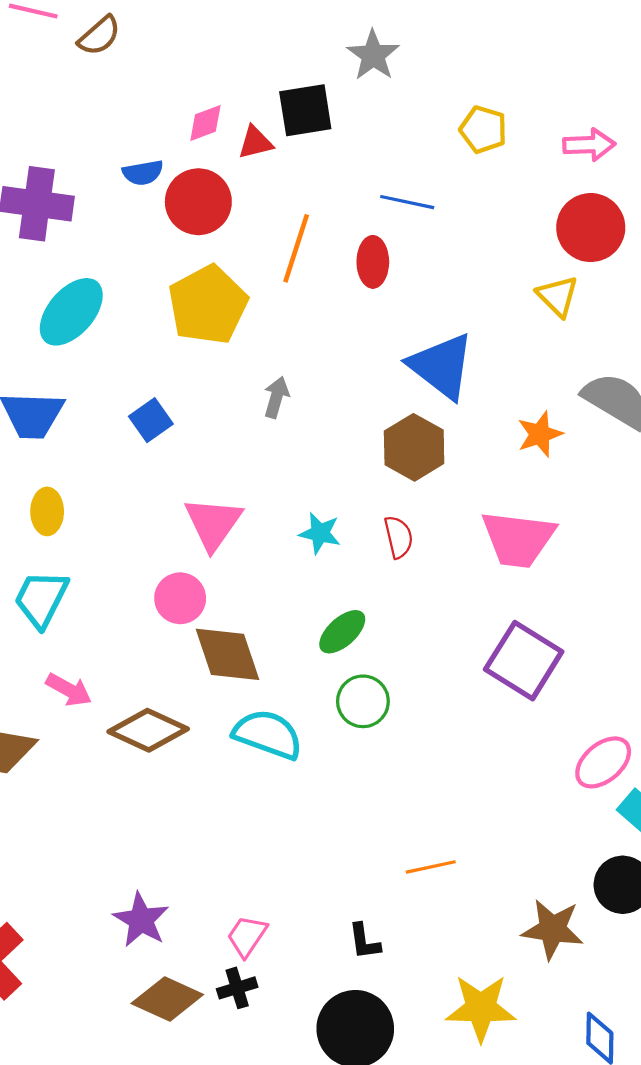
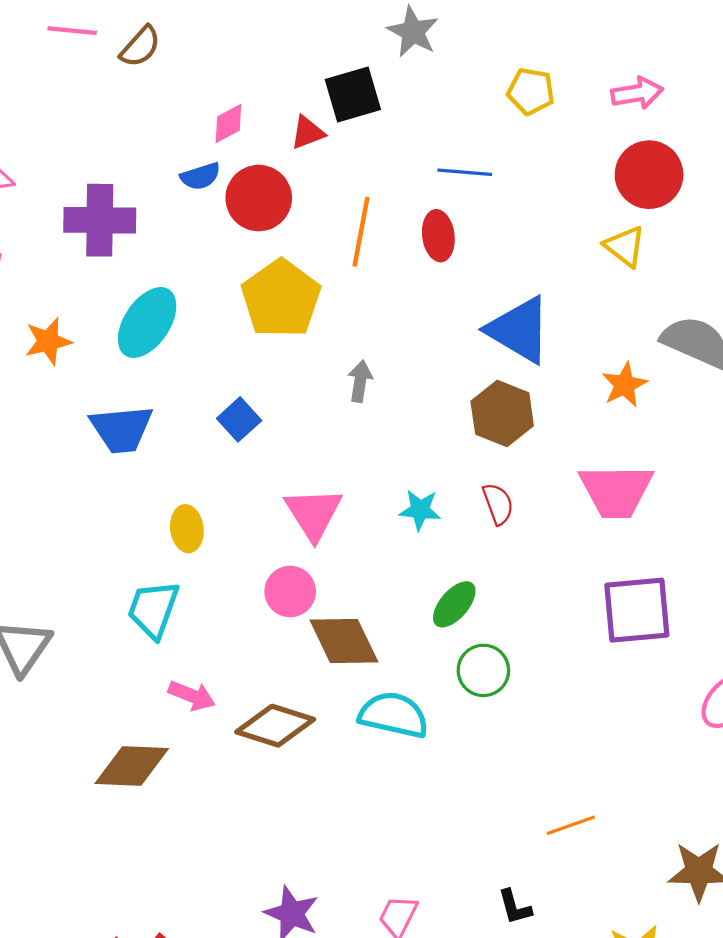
pink diamond: (205, 123) -> (228, 124), moved
yellow ellipse: (47, 511) -> (187, 529), moved
purple square: (524, 661) -> (637, 610), turned -30

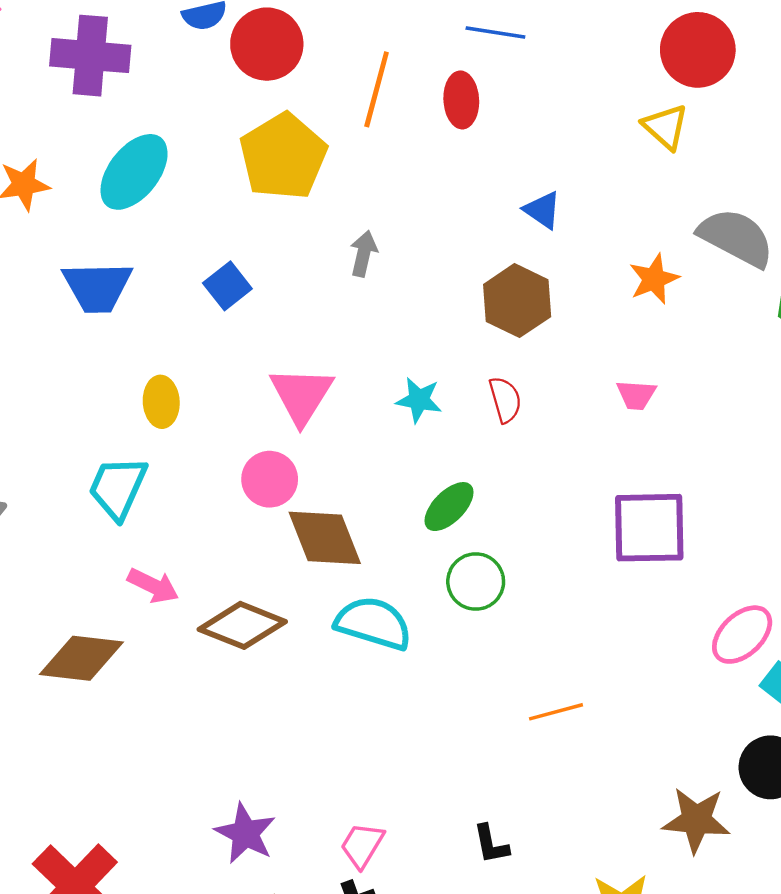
blue triangle: (519, 330) -> (542, 210), size x0.5
pink trapezoid: (616, 491) -> (636, 395), size x0.5
orange line: (571, 825) -> (556, 712), moved

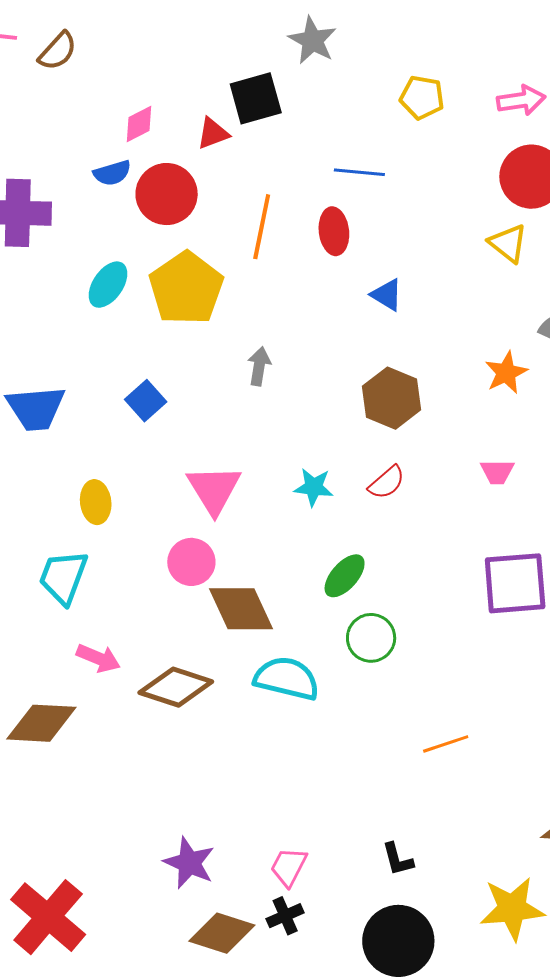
cyan ellipse: (134, 172) -> (108, 285), moved, size x0.7
blue triangle: (542, 210) -> (387, 295), moved
red semicircle: (505, 400) -> (387, 482), turned 69

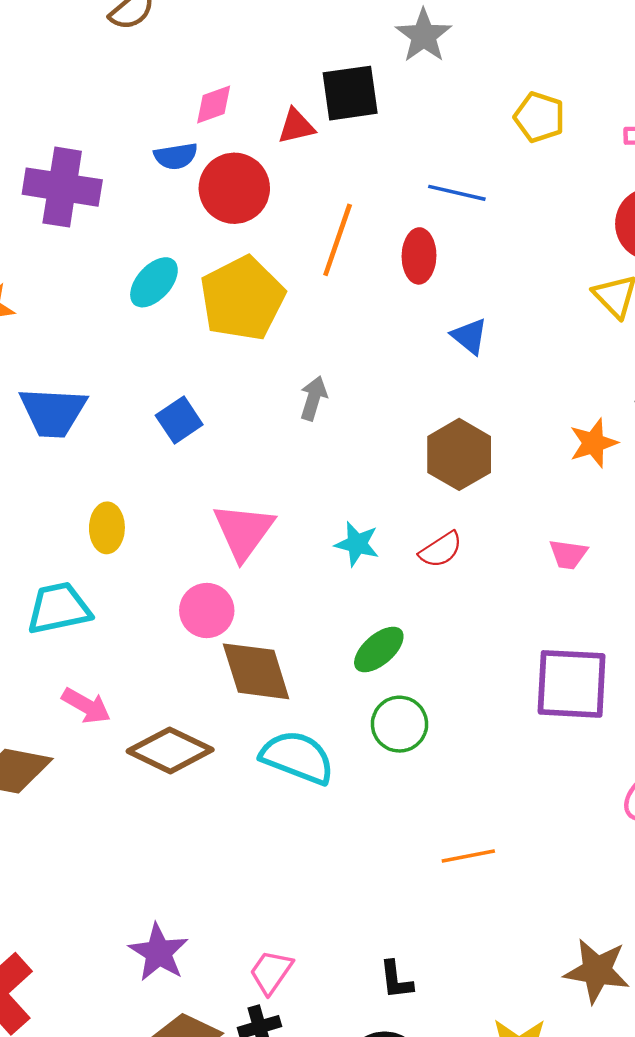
cyan trapezoid: (63, 577) -> (59, 608), turned 50

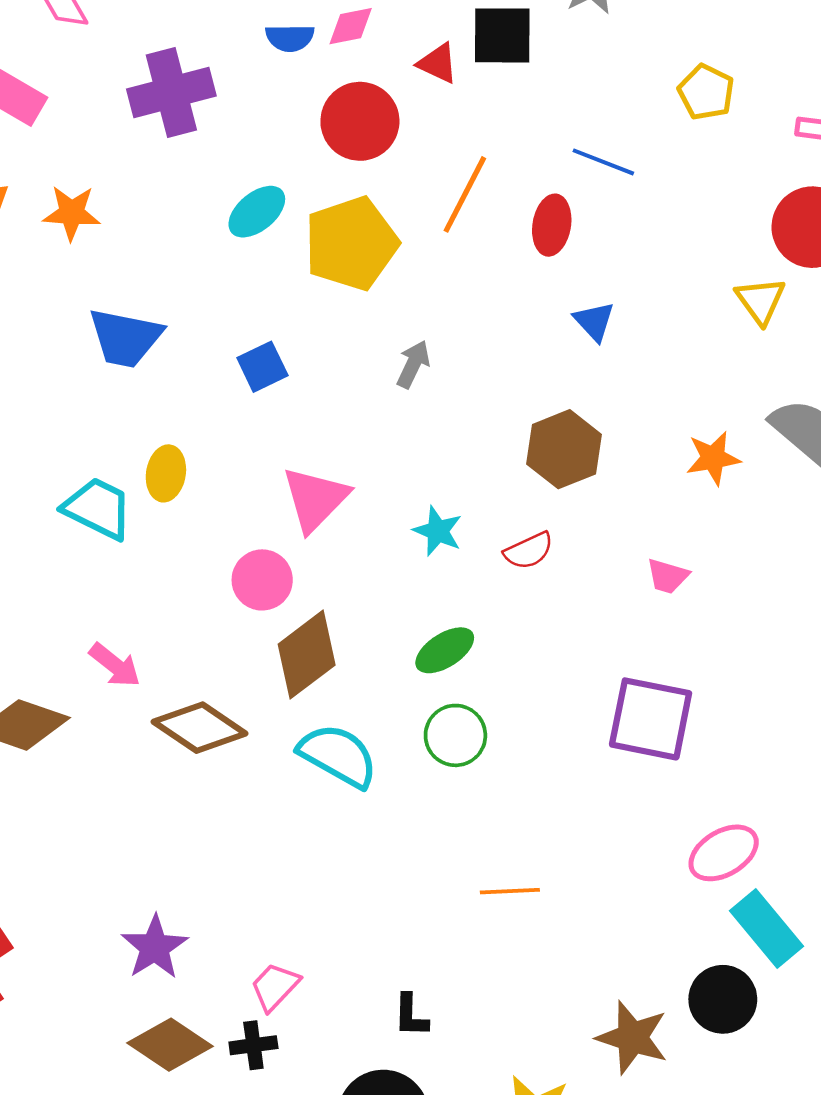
red triangle: (296, 126) -> (438, 63), turned 30
blue semicircle: (176, 156) -> (290, 38), moved
purple cross: (62, 187) -> (171, 93), turned -32
cyan trapezoid: (59, 608) -> (98, 508), moved, turned 30
brown diamond: (256, 671) -> (307, 655), turned 62

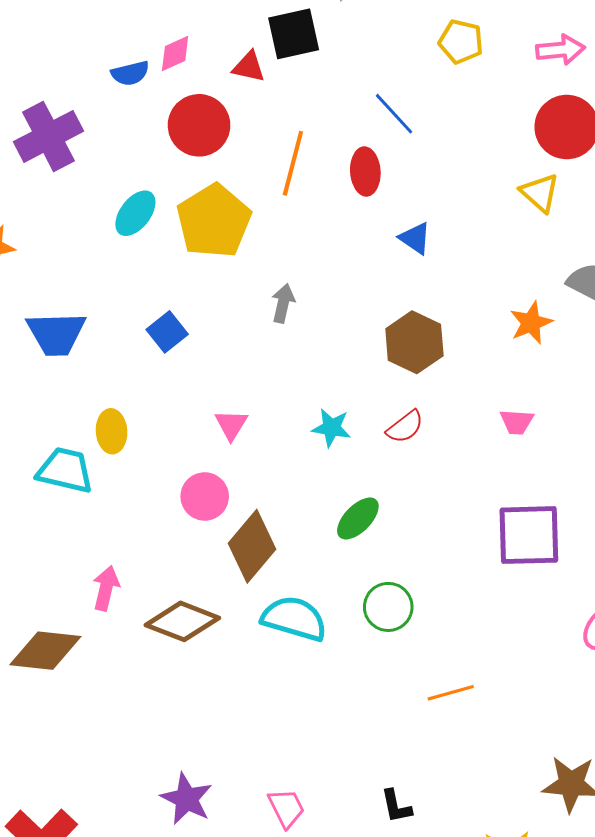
blue line: (603, 162) -> (394, 114), turned 39
pink triangle: (315, 499) -> (231, 425), size x0.6
pink arrow: (115, 665) -> (106, 588), turned -102
green circle: (455, 735) -> (388, 607), moved
pink trapezoid: (275, 987) -> (286, 808), turned 123

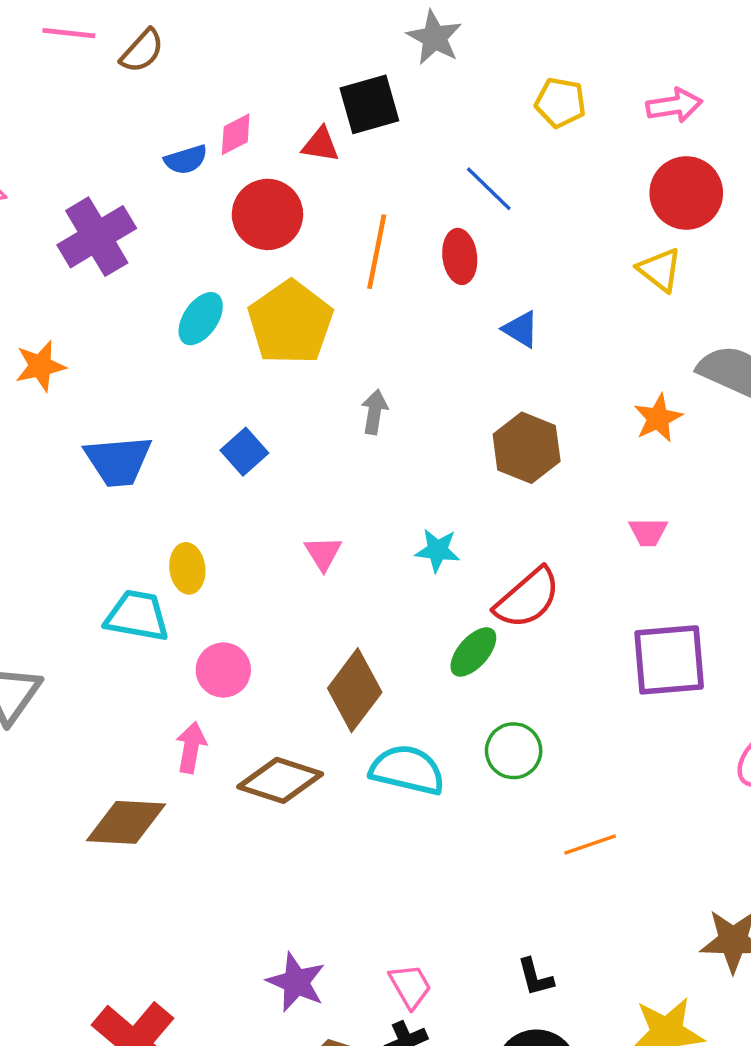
red semicircle: (405, 427) -> (527, 598), moved, size x1.6
pink circle: (205, 496) -> (223, 670), moved

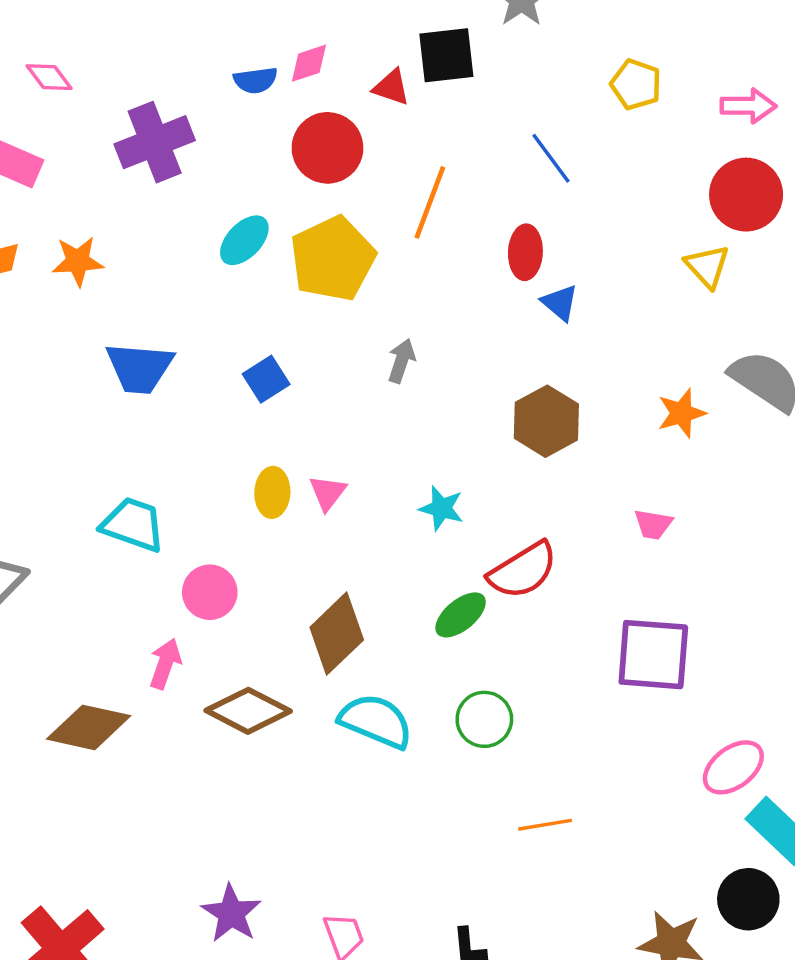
red ellipse: (460, 256) -> (525, 252), moved
yellow ellipse: (187, 568) -> (272, 492), moved

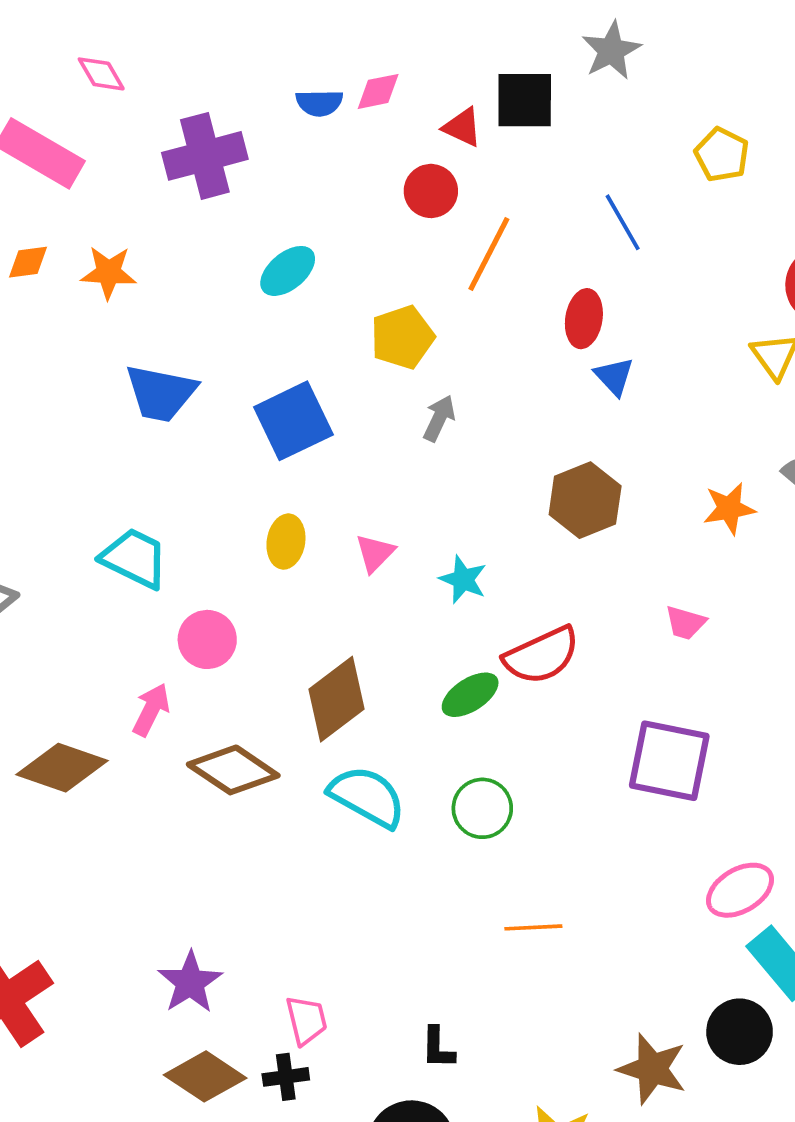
red circle: (327, 148) -> (431, 191), moved, size x0.7
yellow pentagon: (333, 259) -> (402, 337), moved, size x0.7
blue square: (266, 379) -> (293, 421), size x1.6
pink triangle: (328, 493) -> (375, 553), moved

